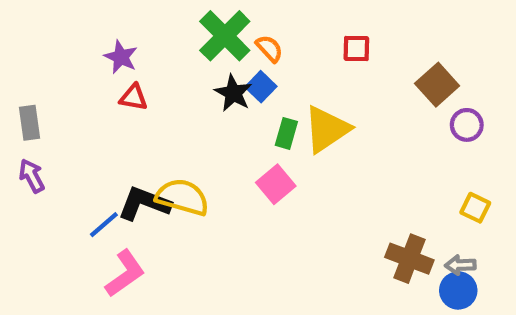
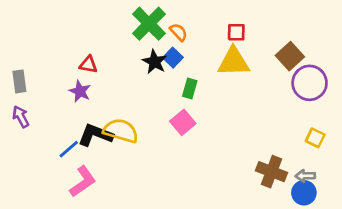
purple star: (121, 57) -> (80, 91), moved
purple circle: (467, 125) -> (310, 83), size x1.6
yellow triangle: (327, 129) -> (233, 62), moved, turned 32

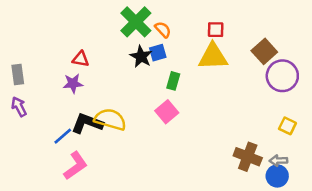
blue square: (173, 58) -> (158, 53), turned 30
purple star: (80, 91) -> (73, 83), turned -30

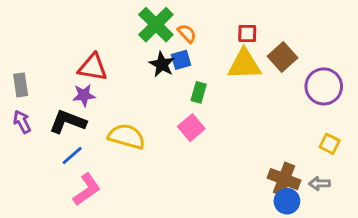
brown square: (264, 51) -> (283, 57), moved
red triangle: (81, 59) -> (93, 67), size x1.5
black L-shape: (87, 123) -> (68, 122), moved
blue circle: (277, 176) -> (287, 201), moved

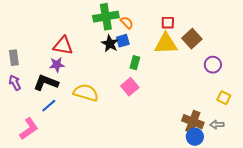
green cross: (156, 25) -> (106, 17), turned 35
purple circle: (324, 86) -> (213, 65), moved, size x0.7
pink L-shape: (87, 189) -> (29, 129), moved

